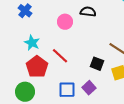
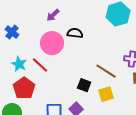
pink circle: (65, 22) -> (52, 43), size x1.5
red line: (60, 56) -> (40, 65), moved

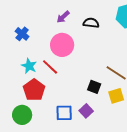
black semicircle: (75, 33) -> (91, 23), moved

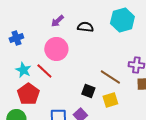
blue cross: (22, 34) -> (16, 38), turned 32

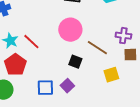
pink circle: (56, 49) -> (70, 30), moved
yellow square: (110, 100) -> (111, 75), moved

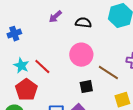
black square: (75, 62) -> (86, 87), turned -32

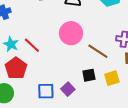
black square: (86, 87) -> (89, 75), moved

